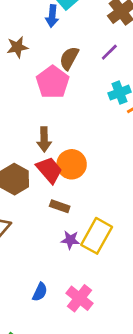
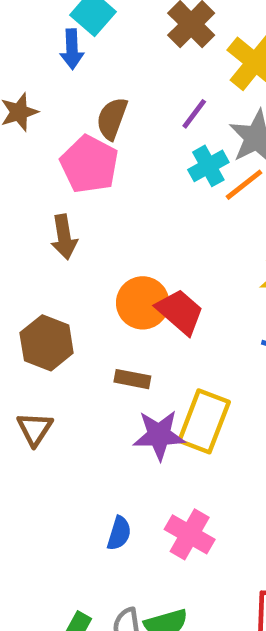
purple line: (109, 52) -> (194, 114), moved
brown arrow: (44, 139) -> (64, 237), moved
red trapezoid: (49, 170) -> (180, 312), moved
purple star: (70, 240) -> (159, 435), size x1.5

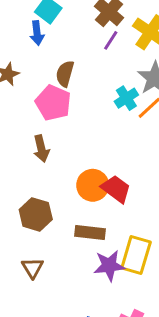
purple line: (194, 114) -> (111, 40), moved
brown rectangle: (132, 379) -> (90, 233), size x1.4

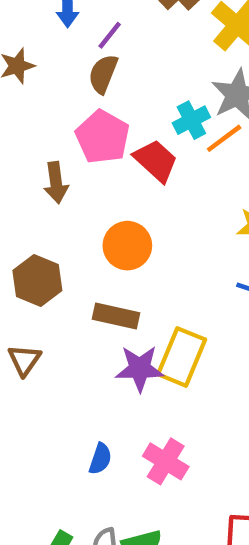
purple line: (111, 40) -> (110, 35), moved
pink pentagon: (53, 103) -> (103, 137), moved
red trapezoid: (116, 189) -> (156, 161), moved

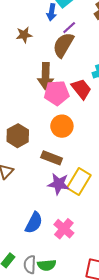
brown semicircle: (103, 74) -> (63, 45), size x1.4
pink pentagon: (103, 137) -> (57, 93), moved, turned 30
brown arrow: (56, 183) -> (46, 76), moved, size x1.4
blue semicircle: (100, 459) -> (34, 223), size x1.5

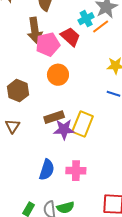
brown rectangle: (52, 158) -> (54, 117), moved, turned -30
pink cross: (64, 229) -> (76, 171), turned -30

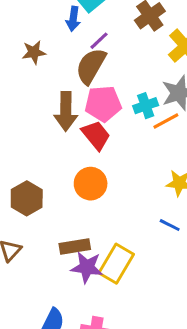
red trapezoid: (70, 37) -> (96, 135), moved
pink pentagon: (48, 44) -> (103, 104), moved

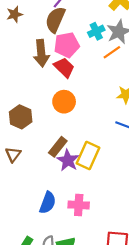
cyan cross: (146, 106) -> (96, 31), moved
brown rectangle: (75, 247) -> (58, 147), turned -36
purple star: (87, 267) -> (68, 160), turned 30

